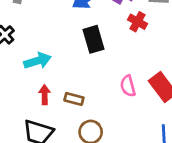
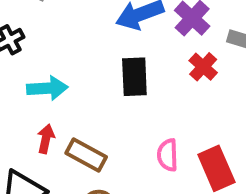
brown rectangle: (74, 99) -> (86, 155), size x1.4

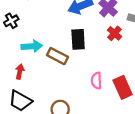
red arrow: (46, 139) -> (20, 72), moved
brown rectangle: (86, 155) -> (57, 56), moved

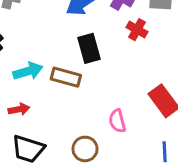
red arrow: (20, 72) -> (19, 109), turned 80
pink semicircle: (96, 81) -> (117, 121), moved

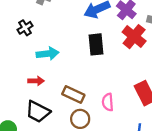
red cross: (137, 30) -> (134, 37), size x1.5
brown rectangle: (66, 77) -> (73, 94), moved

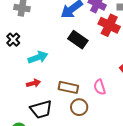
black rectangle: (96, 44) -> (78, 40), turned -36
black trapezoid: (38, 112) -> (41, 109), turned -30

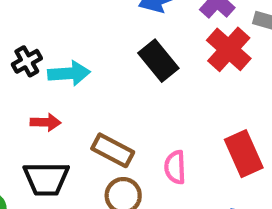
black cross: (13, 40) -> (27, 61), moved

